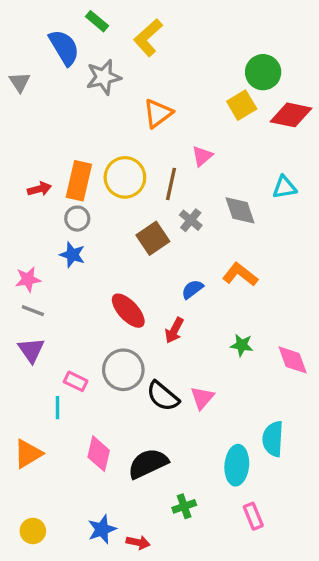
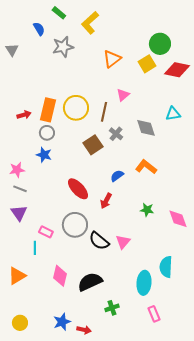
blue semicircle: (64, 47) -> (39, 29), size x0.6
orange triangle: (158, 113) -> (112, 59), moved

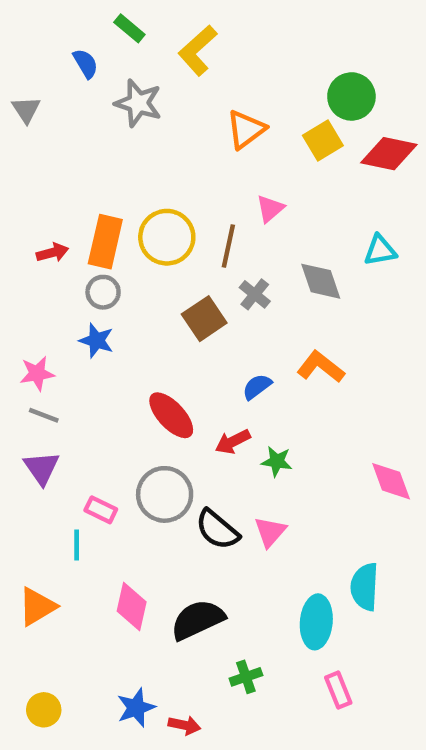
gray star: (63, 47) -> (138, 103), turned 30
red arrow: (106, 201) -> (233, 442), turned 35
green star: (147, 210) -> (277, 461), moved

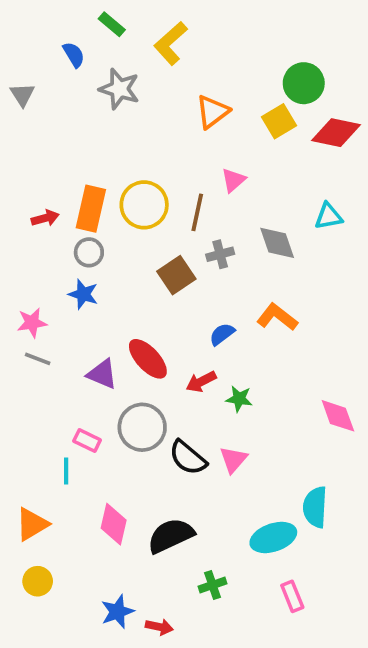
gray cross: (255, 294) -> (220, 254), turned 36
purple triangle: (42, 468) -> (102, 374), moved, turned -32
cyan ellipse: (316, 622) -> (273, 537), turned 66
yellow circle: (44, 710) -> (38, 581), moved

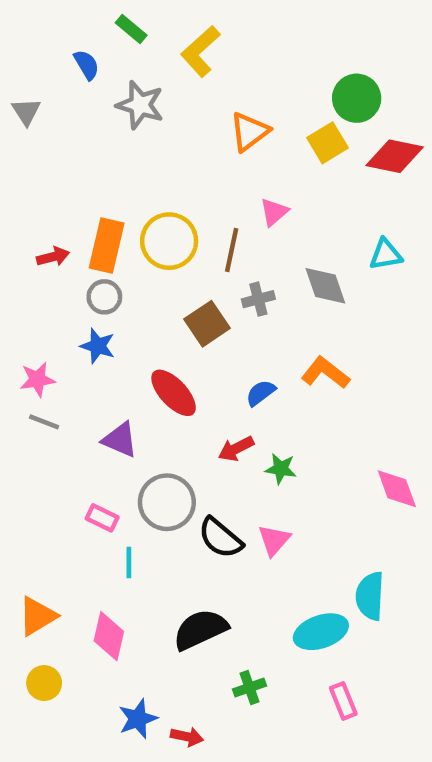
red ellipse: (148, 359) -> (174, 393), moved
cyan line: (66, 471) -> (129, 563), moved
pink diamond: (114, 524) -> (109, 636), moved

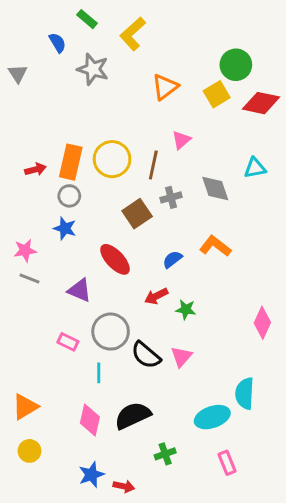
pink diamond: (397, 489) -> (262, 323), turned 44
cyan line: (129, 563) -> (99, 373), moved
pink diamond: (109, 636) -> (90, 420), moved

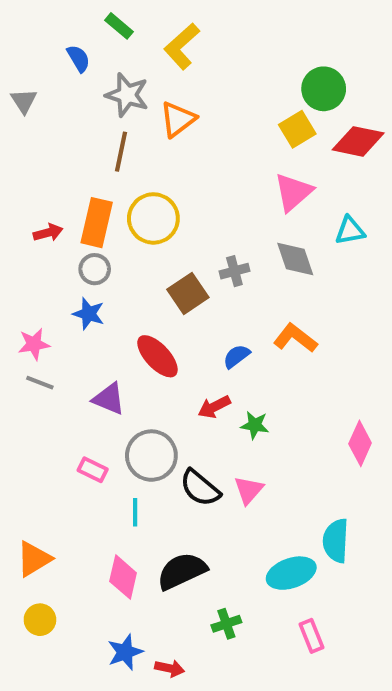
orange triangle: (165, 87) -> (178, 119), moved
pink triangle: (181, 140) -> (293, 192), moved, size x1.5
brown line: (153, 165) -> (121, 152), moved

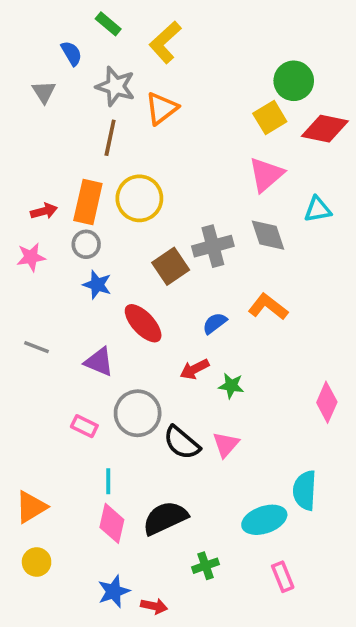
gray triangle: (24, 101) -> (44, 92), moved
gray cross: (234, 271) -> (213, 246), size x1.5
blue star: (89, 314) -> (97, 285), moved
pink star: (34, 344) -> (31, 257), moved
cyan line: (135, 512) -> (108, 481), moved

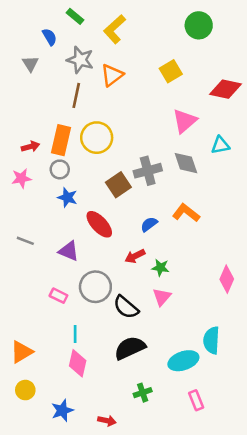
green circle: (294, 81) -> (199, 25), moved
yellow square: (270, 118) -> (171, 71), moved
pink triangle: (226, 444) -> (162, 297), moved
black semicircle: (165, 518) -> (130, 348), moved
blue star: (114, 591) -> (62, 410), moved

